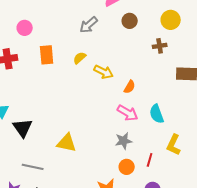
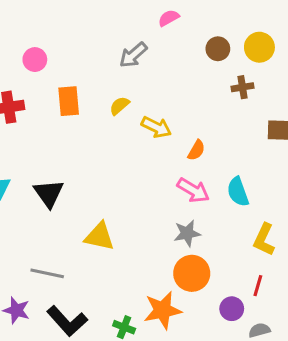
brown circle: (130, 21) -> (218, 49), moved
black triangle: (23, 128) -> (49, 193), moved
red line: (150, 160) -> (258, 286), moved
orange circle: (127, 167) -> (192, 273), size x1.5

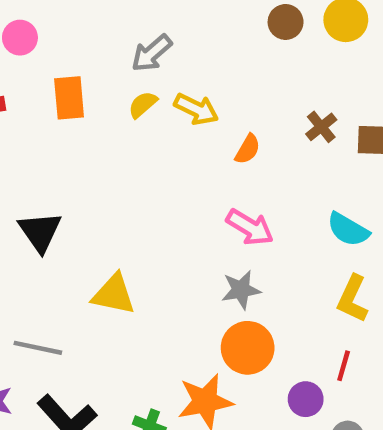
gray arrow: (133, 55) -> (152, 53), moved
brown cross: (242, 87) -> (321, 127), moved, turned -30
yellow arrow: (156, 127) -> (196, 109), moved
orange semicircle: (196, 150) -> (248, 149), moved
cyan semicircle: (238, 192) -> (348, 230), moved, turned -40

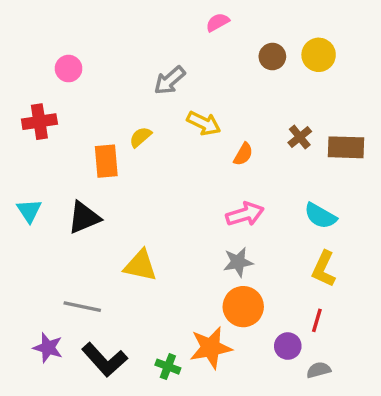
orange rectangle: (69, 98) -> (106, 161), moved
yellow semicircle: (143, 105) -> (140, 137), moved
pink arrow: (250, 227) -> (245, 214), turned -48
black triangle: (40, 232) -> (84, 218), turned 42

